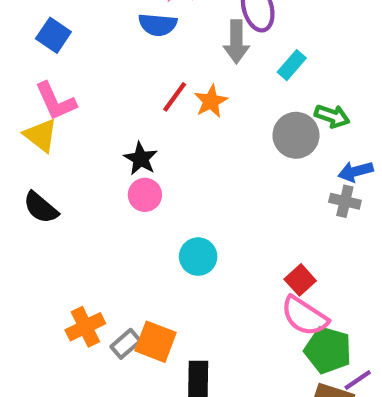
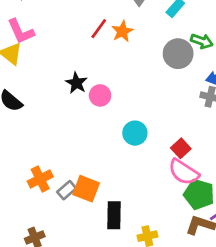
black star: (141, 159) -> (76, 83), moved
pink circle: (145, 195) -> (100, 95), moved
cyan circle: (198, 257) -> (135, 133), moved

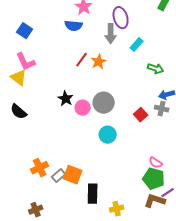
gray circle: (178, 54) -> (104, 103), moved
red square: (181, 148) -> (141, 115), moved
pink semicircle: (184, 172) -> (156, 163), moved, size x0.6

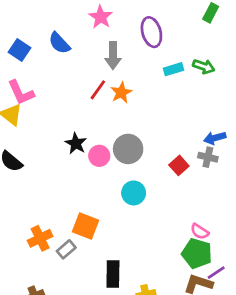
blue semicircle: (74, 26) -> (59, 43), moved, turned 42
gray arrow: (111, 34) -> (113, 55), moved
cyan rectangle: (137, 45) -> (173, 69), turned 32
green arrow: (156, 69) -> (204, 66), moved
orange square: (73, 175) -> (85, 226), moved

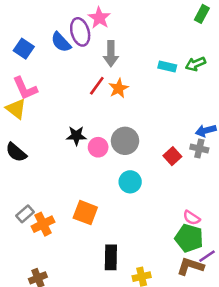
purple ellipse: (151, 32) -> (80, 32), moved
green arrow: (204, 66) -> (195, 64), turned 138
cyan rectangle: (173, 69) -> (167, 67), turned 30
black star: (76, 143) -> (76, 136), turned -30
gray rectangle: (66, 249) -> (25, 214), moved

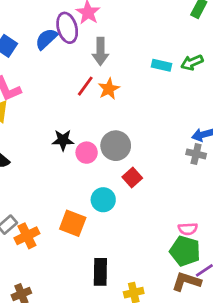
blue semicircle: (61, 42) -> (46, 39), turned 90
red square: (172, 156) -> (132, 178), moved
cyan circle: (130, 182) -> (103, 200), moved
pink semicircle: (192, 218) -> (188, 229), turned -36

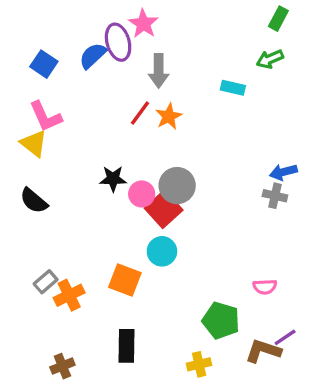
green arrow: (192, 62) -> (270, 59), moved
red square: (132, 178) -> (164, 209), moved, size x1.5
green pentagon: (185, 251) -> (221, 320), moved
black rectangle: (100, 272) -> (127, 346), moved

